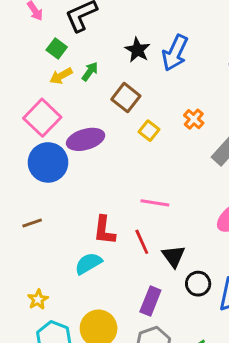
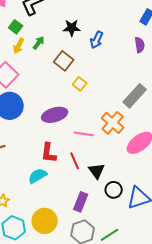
black star: (137, 50) -> (72, 28), turned -30
blue arrow: (175, 53) -> (97, 40), moved, size x0.7
yellow arrow: (61, 76) -> (19, 46), turned -35
orange cross: (194, 119) -> (113, 123), moved, size x1.6
purple ellipse: (86, 139) -> (55, 115), moved

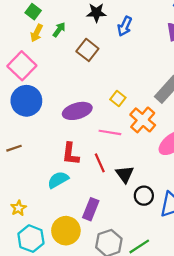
yellow square: (80, 84) -> (118, 99), moved
purple rectangle: (81, 202) -> (91, 209), moved

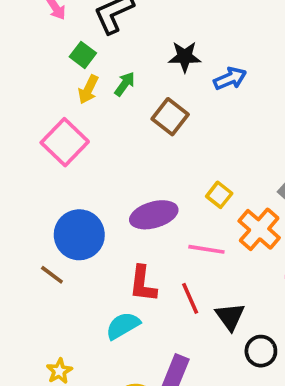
blue arrow: (125, 26) -> (230, 79), turned -138
blue circle: (26, 101) -> (79, 235), moved
brown line: (14, 148) -> (52, 275), turned 56

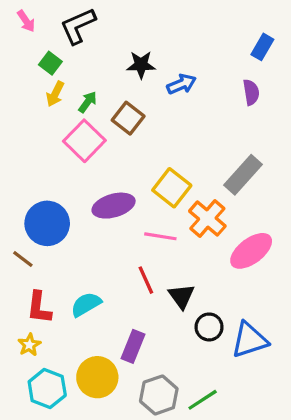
green arrow: (125, 84) -> (88, 102), moved
pink square: (65, 142) -> (84, 141), moved
yellow square: (219, 195) -> (172, 188), size x1.6
red L-shape: (143, 284) -> (39, 308), moved

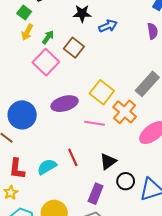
red line: (146, 280) -> (73, 157), moved
black triangle: (181, 296) -> (108, 162), turned 30
purple rectangle: (133, 346) -> (96, 194), moved

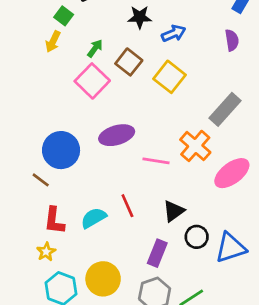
yellow arrow: (27, 32) -> (53, 42), moved
yellow square: (102, 92) -> (170, 77), moved

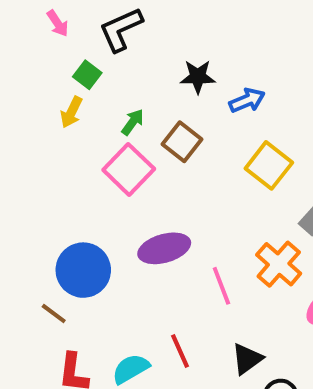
yellow square: (170, 77) -> (269, 165), moved
pink line: (156, 161) -> (221, 286), turned 60

